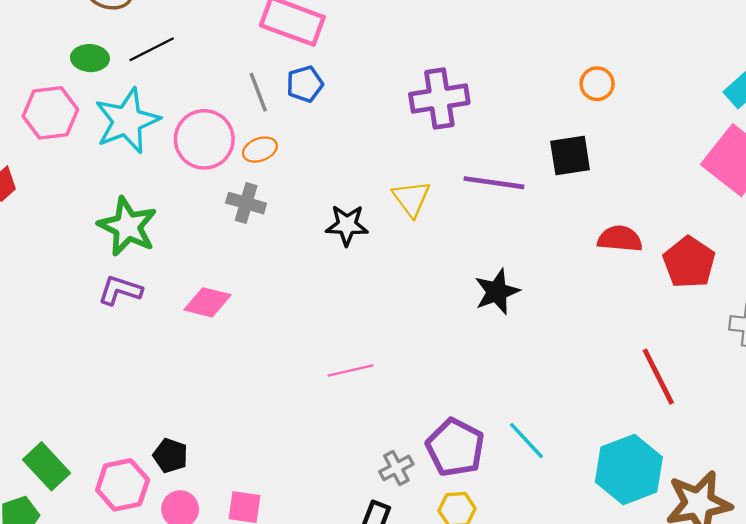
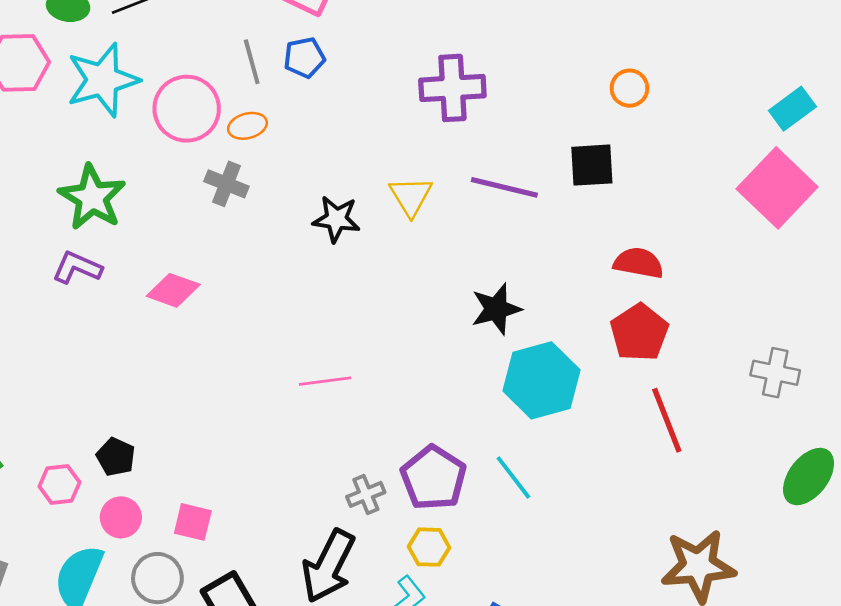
red pentagon: (689, 262) -> (639, 332), moved
cyan hexagon: (629, 470) -> (541, 380), moved
pink hexagon: (123, 485) -> (59, 484), size x0.7

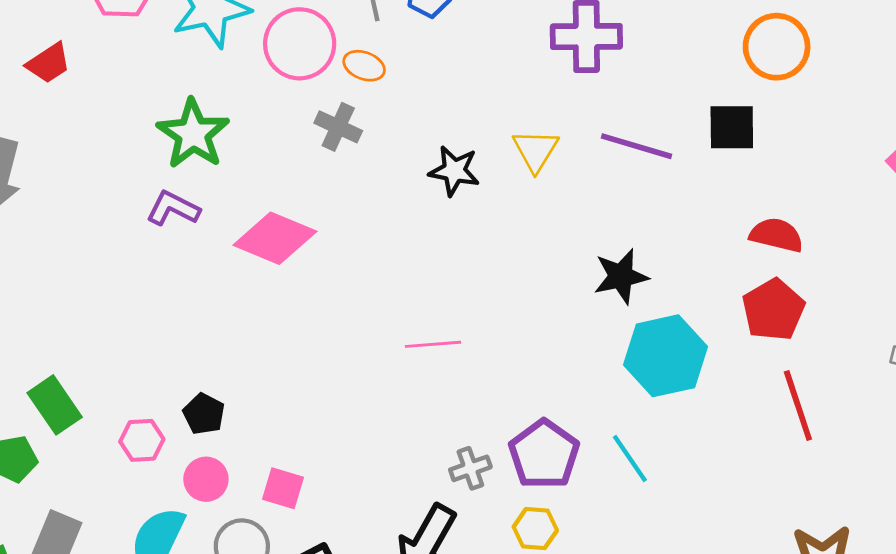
orange circle: (629, 88) -> (777, 47), size x1.6
orange ellipse: (247, 126) -> (364, 66), turned 33
pink diamond: (173, 290) -> (275, 238), size x1.4

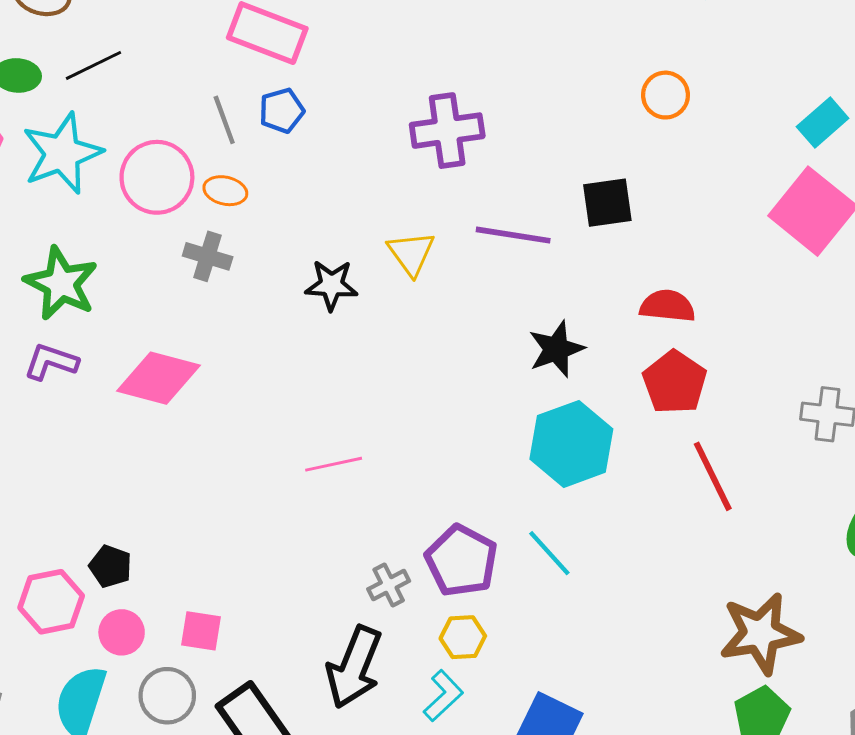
orange circle: (777, 47) -> (666, 95), moved, size x0.7
black star: (621, 276) -> (556, 349), moved
pink hexagon: (142, 440) -> (51, 602), size x1.4

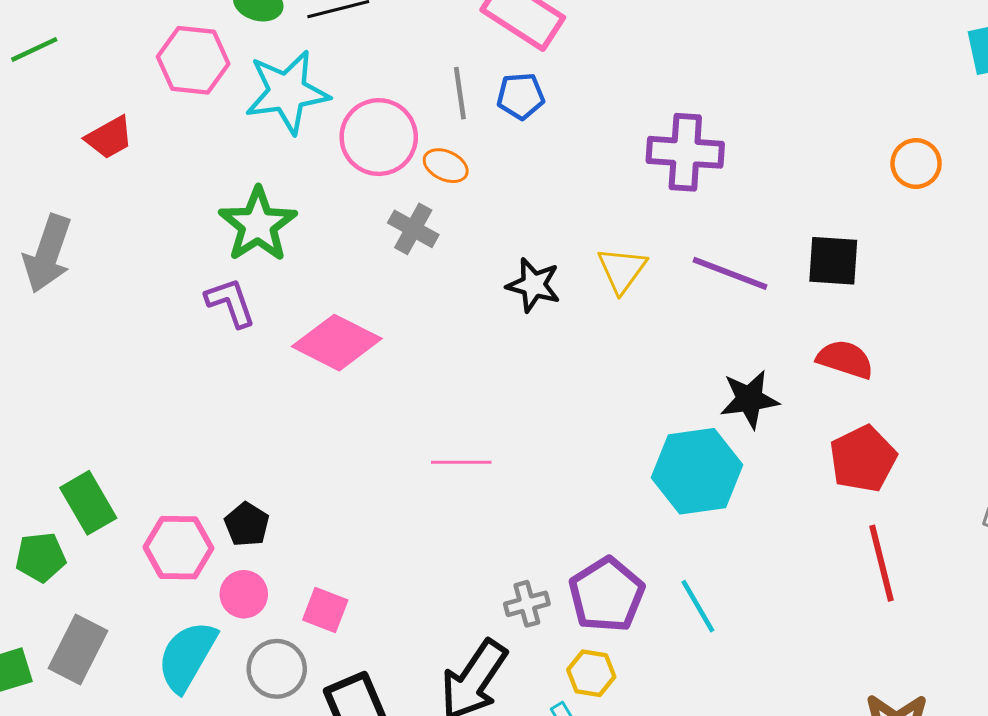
red semicircle: (667, 306) -> (845, 359), moved
purple L-shape: (51, 362) -> (230, 303), turned 40
cyan hexagon: (571, 444) -> (697, 471), moved
pink line: (334, 464) -> (461, 462), moved

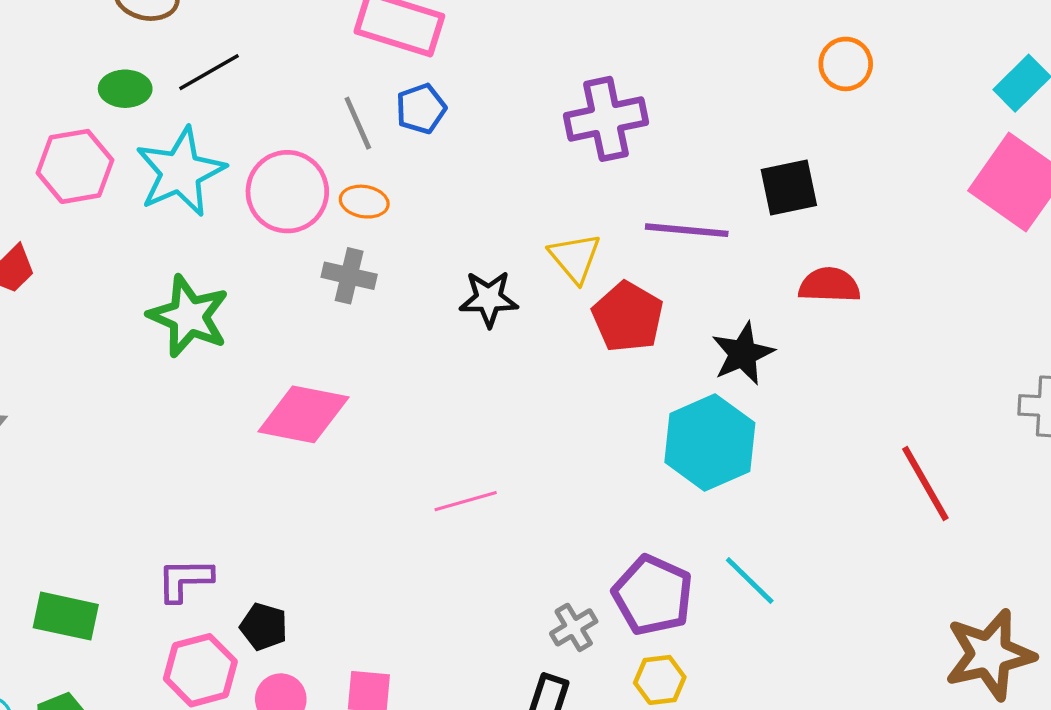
purple L-shape: (230, 303) -> (185, 580), moved, turned -56
red pentagon: (863, 459) -> (628, 317), moved
green rectangle: (88, 503) -> (66, 616), moved, turned -32

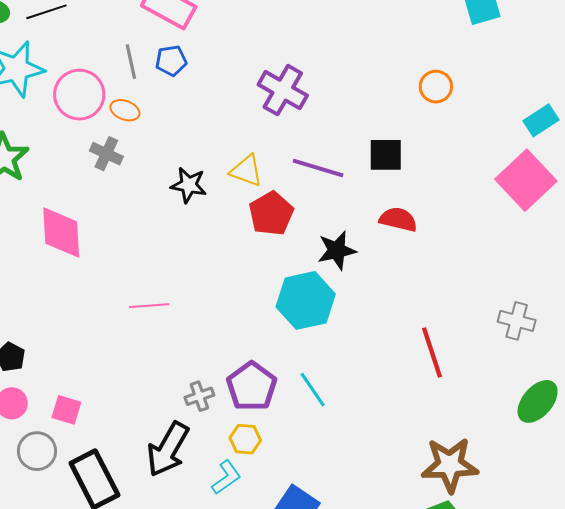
purple cross: (606, 119) -> (283, 90), turned 30
yellow triangle: (575, 258) -> (246, 171), turned -42
pink diamond: (303, 414) -> (61, 232), turned 64

